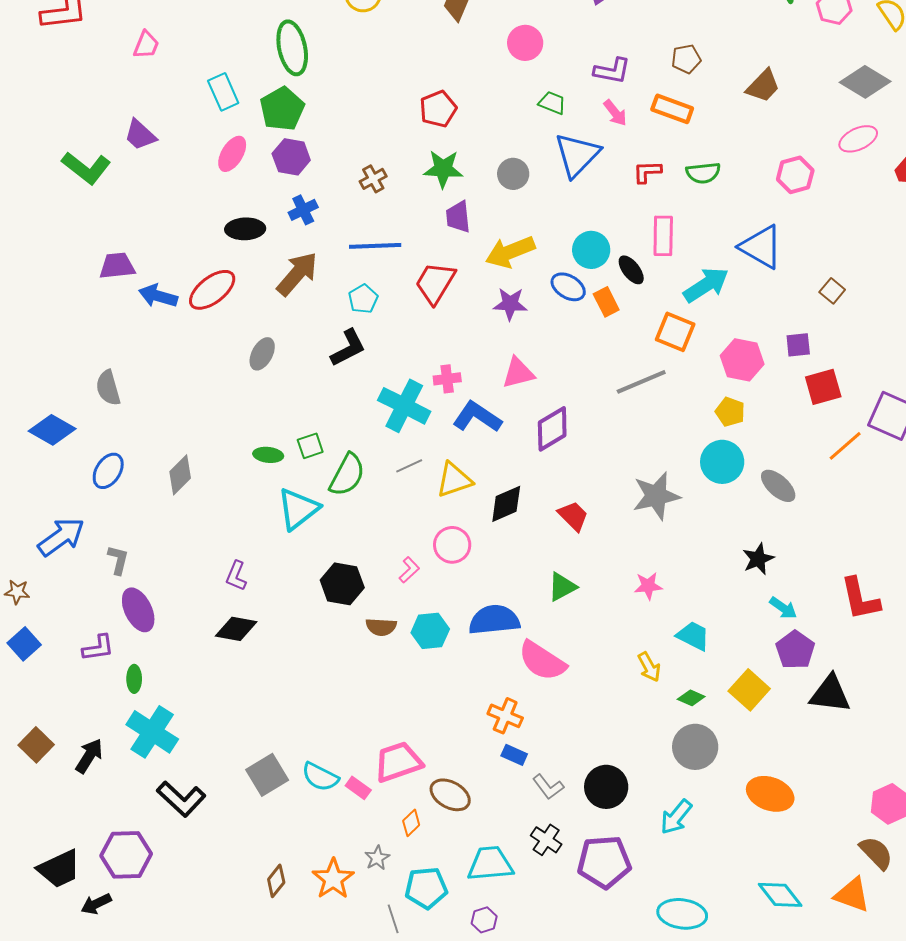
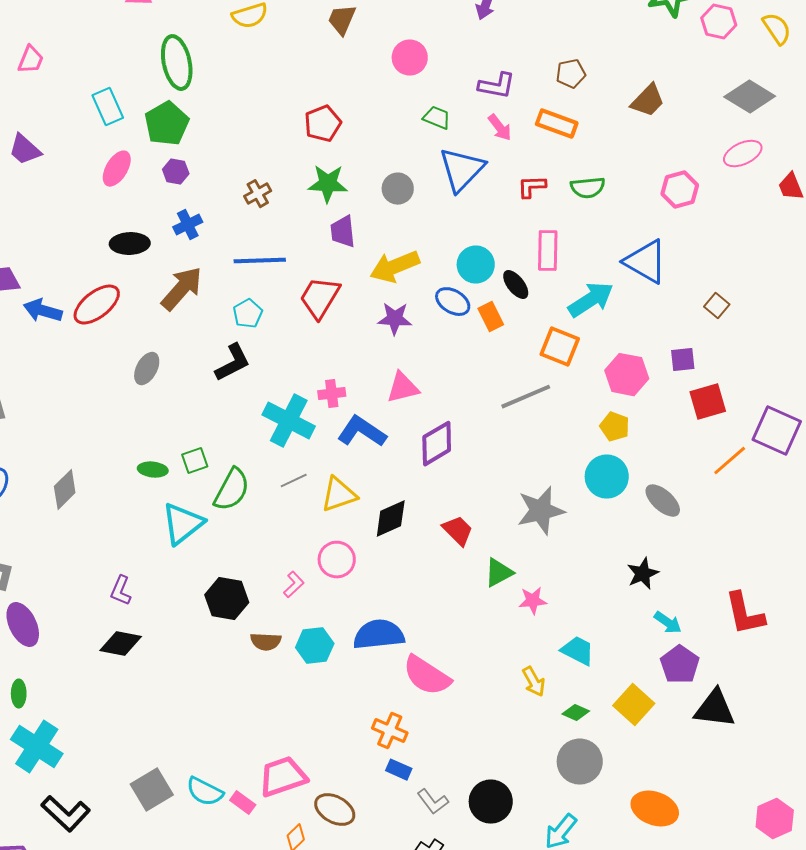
purple hexagon: (291, 157) -> (176, 172), size x0.7
green triangle: (562, 587) -> (499, 573), moved

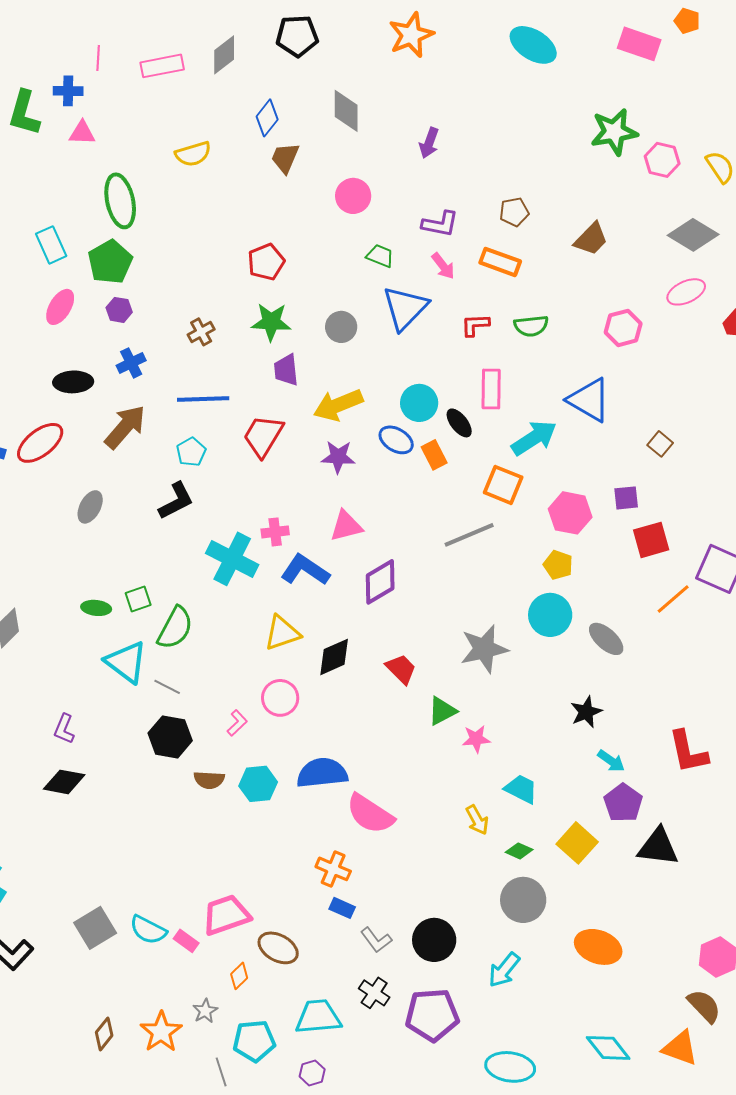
gray line: (294, 481) -> (167, 687), moved, turned 52
cyan triangle: (183, 524) -> (126, 662), turned -45

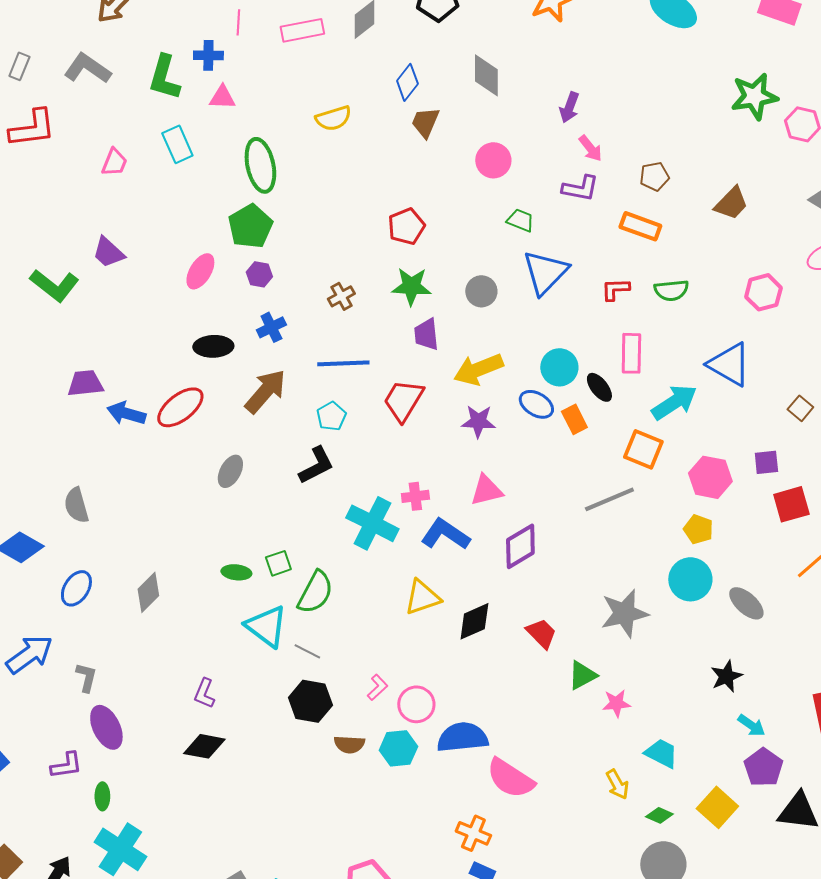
cyan rectangle: (51, 245) -> (177, 144), moved
pink arrow: (443, 266) -> (590, 148), moved
pink circle: (280, 698) -> (416, 704), moved

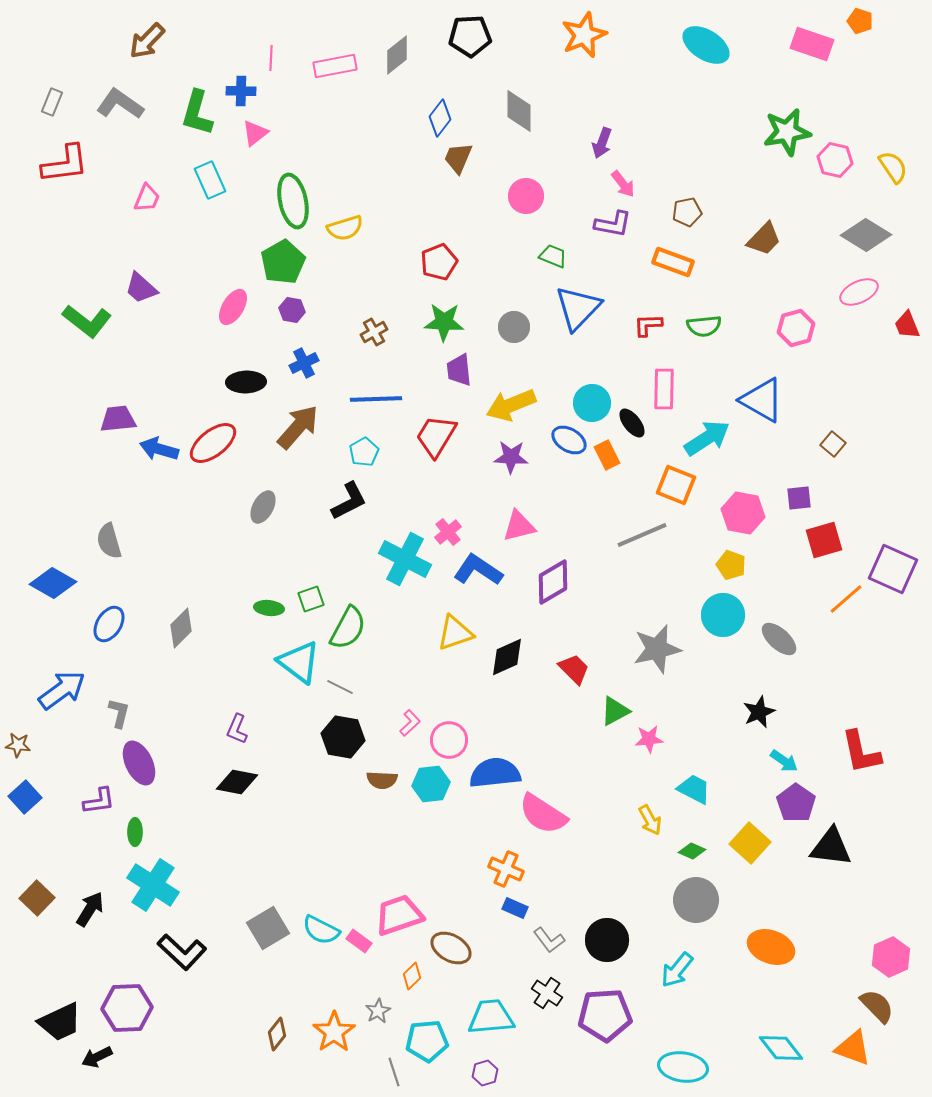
pink triangle: (222, 97) -> (255, 133), turned -40
yellow semicircle: (333, 118) -> (345, 228), moved
pink cross: (415, 496) -> (448, 532), turned -32

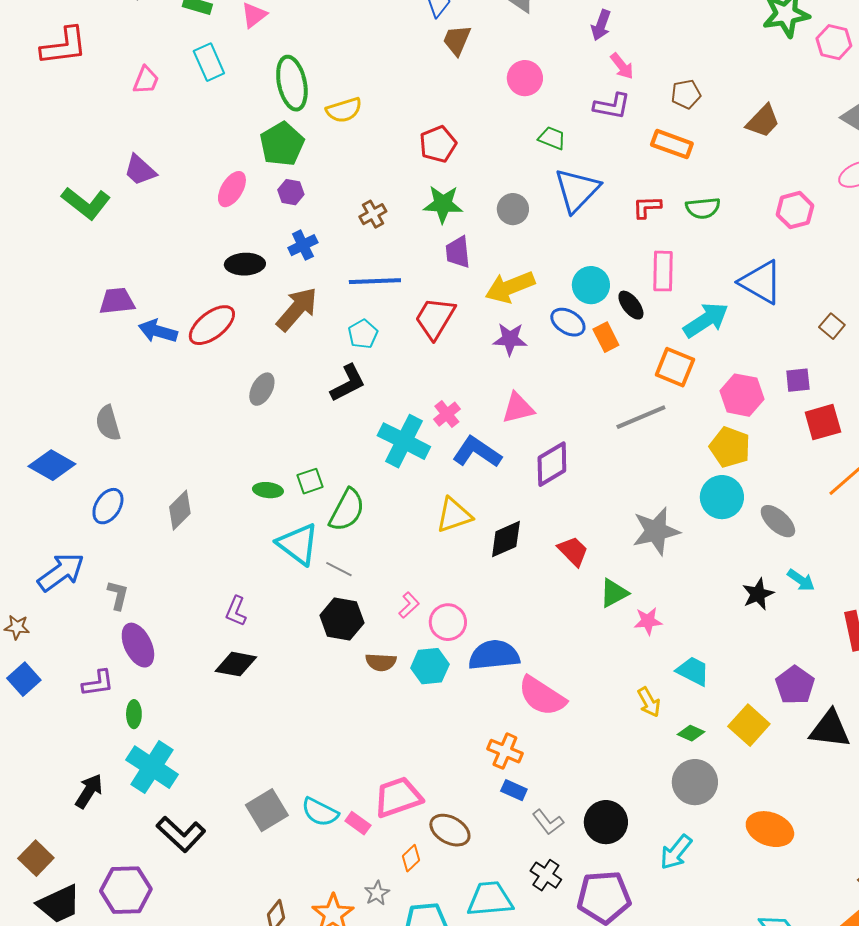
yellow pentagon: (731, 565) -> (730, 447), size x1.4
cyan arrow: (784, 761) -> (801, 580), moved
brown square: (37, 898) -> (36, 858), moved

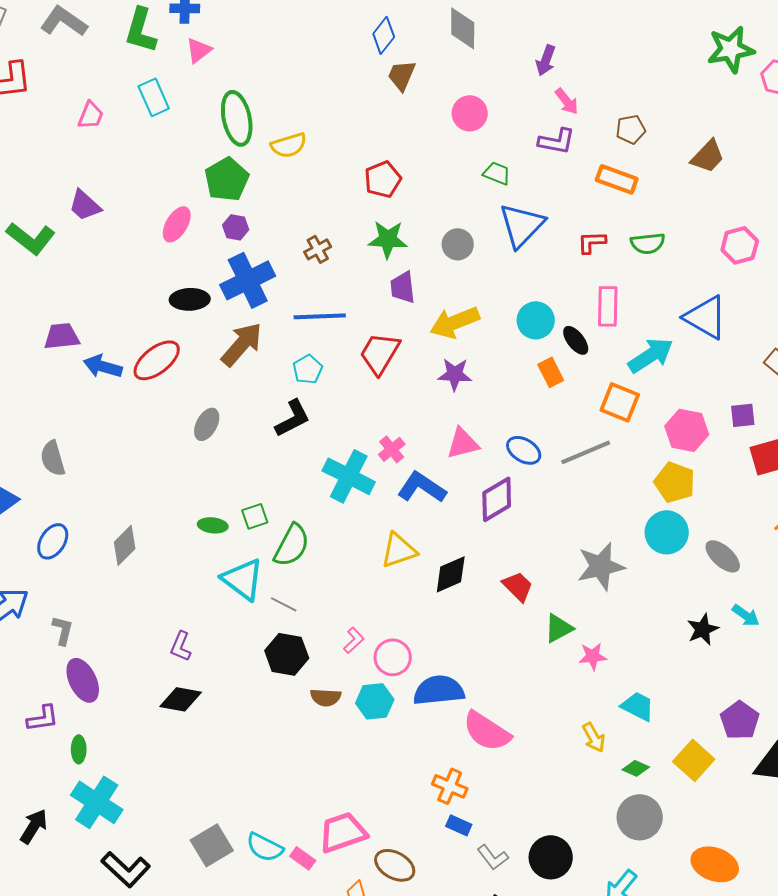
blue cross: (303, 245) -> (248, 280), size x1.8
blue ellipse: (568, 322) -> (524, 450), moved

